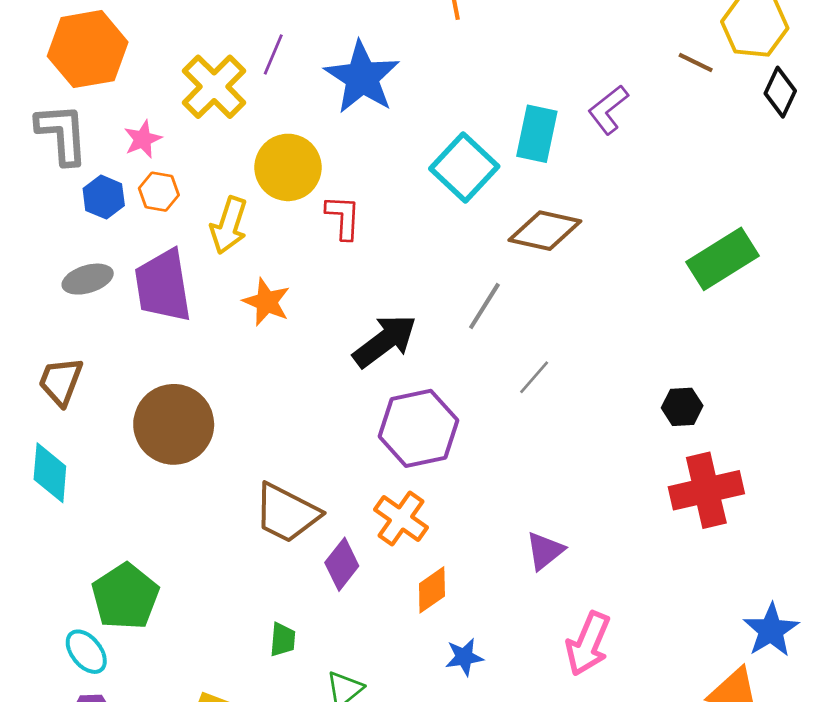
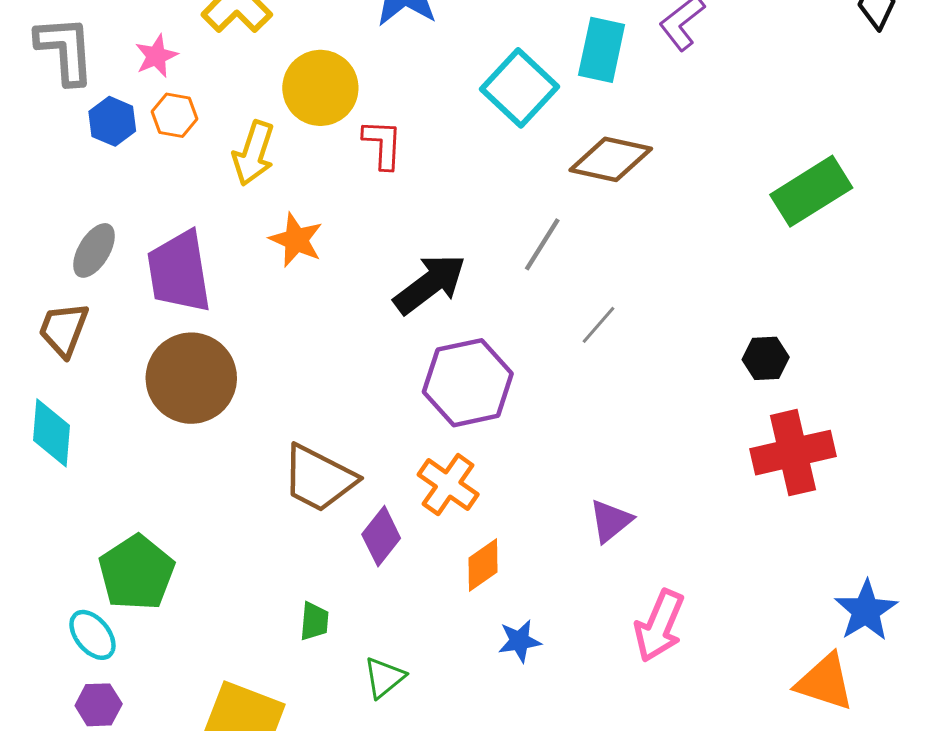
gray ellipse: (88, 279) -> (94, 250), moved, turned -42
purple trapezoid: (163, 286) -> (179, 272), moved

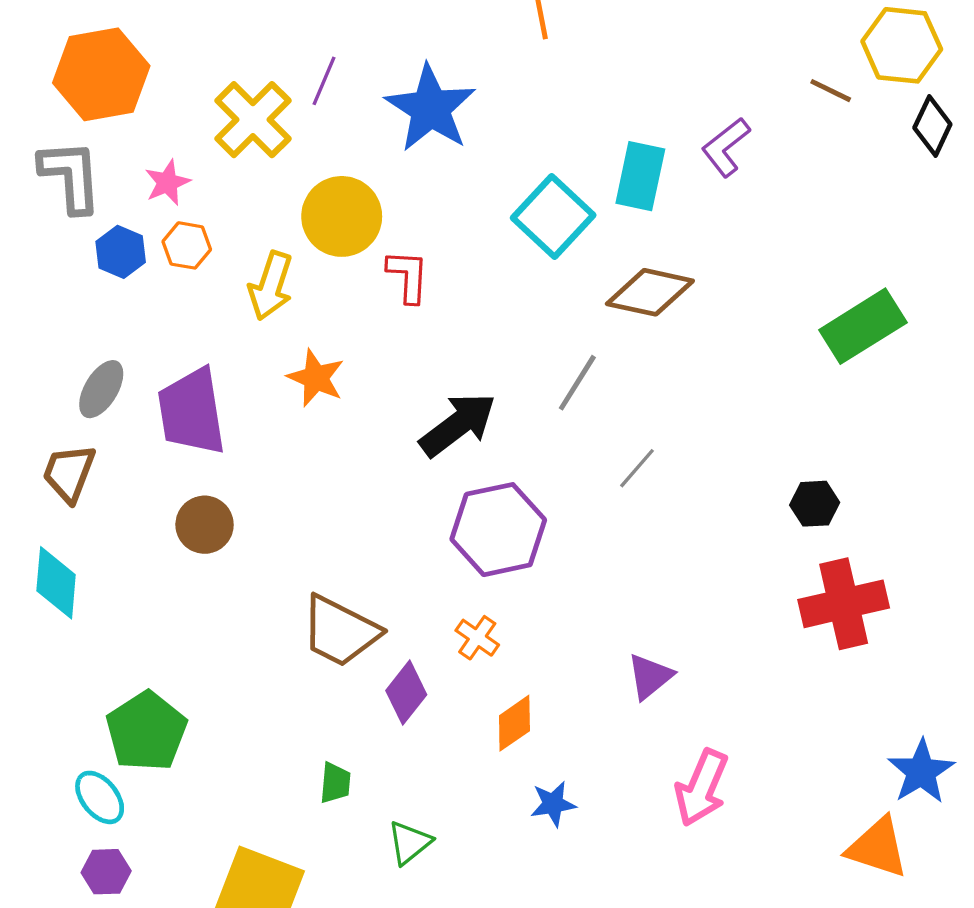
brown circle: (191, 378) -> (205, 525), size x0.6
orange cross: (448, 484) -> (477, 638), size x0.7

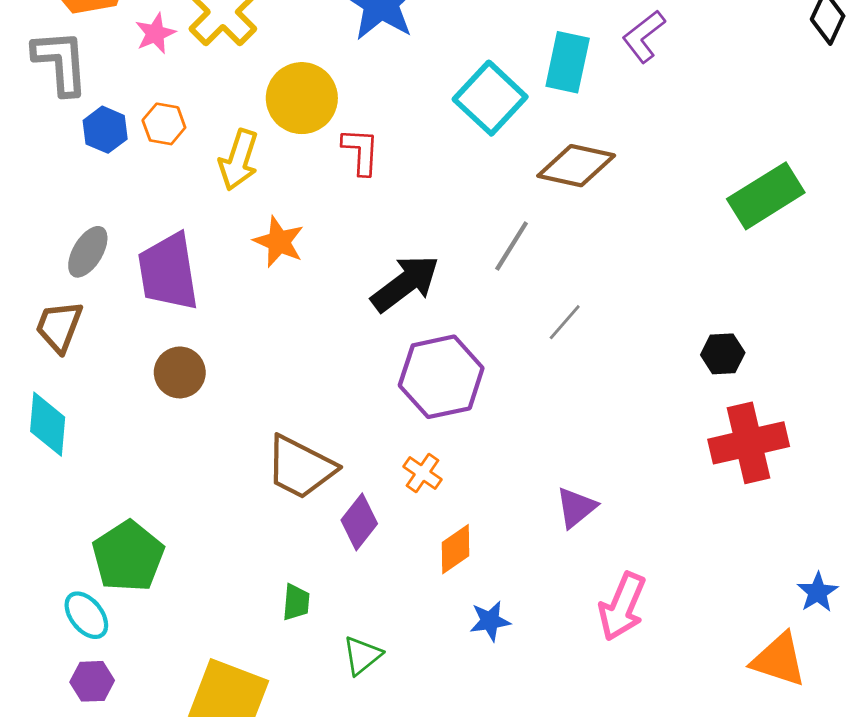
pink star: (167, 183) -> (155, 33), moved
blue star: (921, 772) -> (818, 592), size x0.7

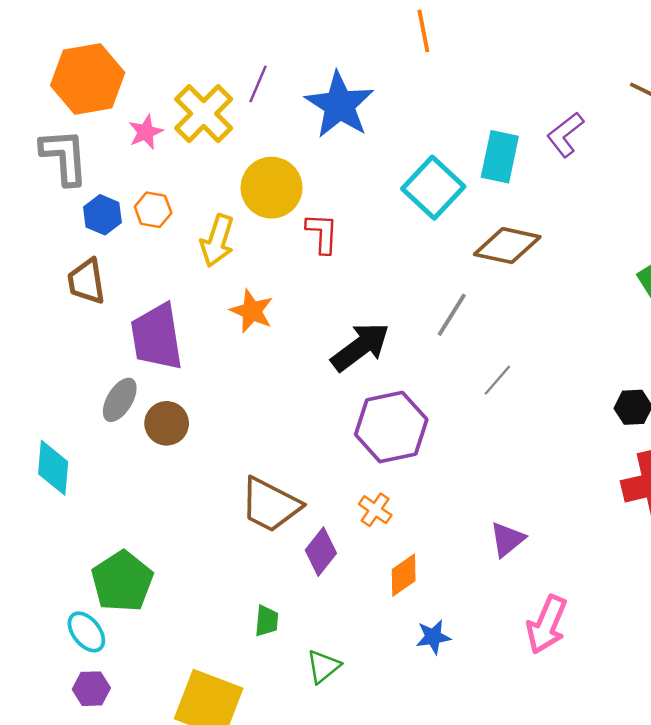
gray ellipse: (88, 252) -> (120, 400), moved
brown trapezoid: (59, 326) -> (86, 281), moved, turned -30

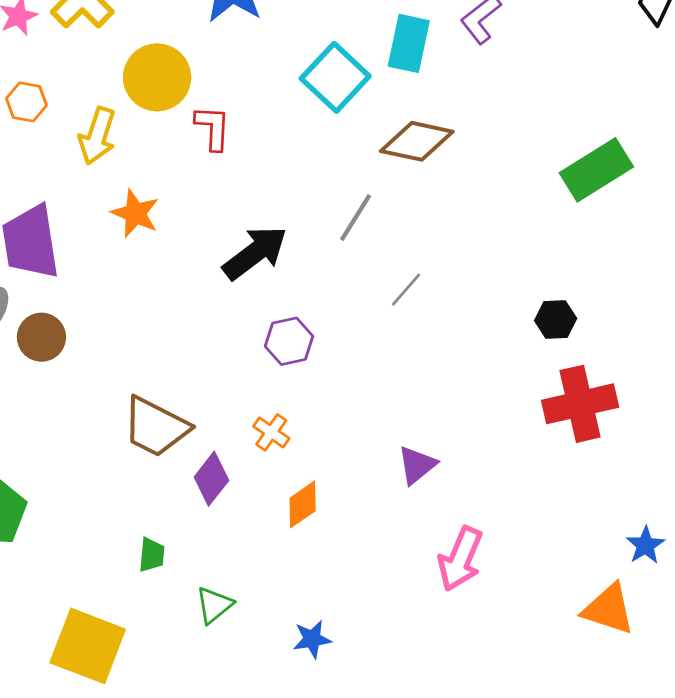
purple hexagon: (391, 427) -> (289, 341), size x0.6
blue star: (433, 637) -> (312, 639), moved

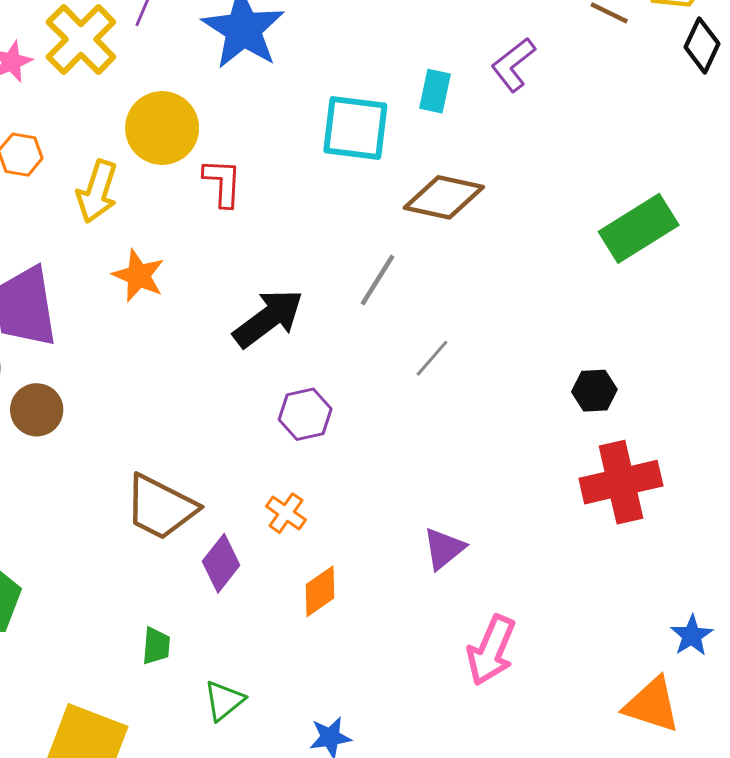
cyan rectangle: (409, 43) -> (435, 91), size x0.7
cyan square: (335, 77) -> (355, 128), turned -36

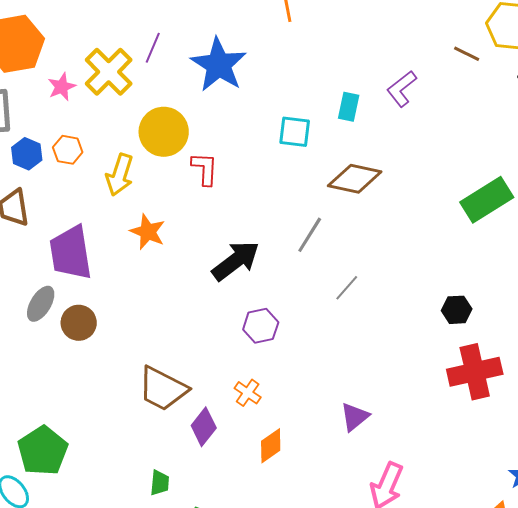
cyan square: (355, 128) -> (295, 132), size x0.7

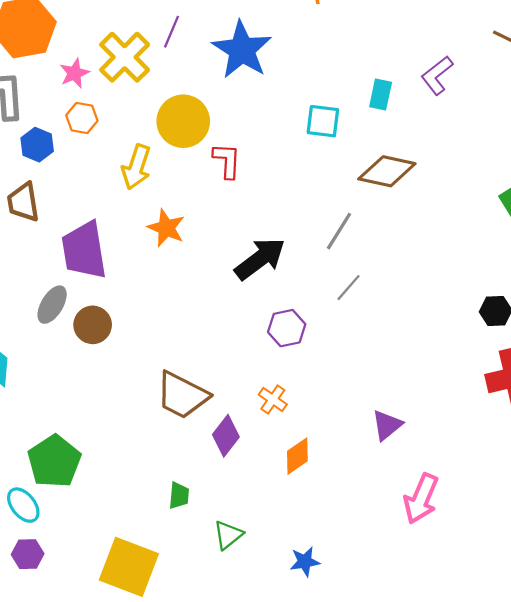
orange hexagon: (68, 150) -> (82, 118), moved
gray line: (347, 288) -> (349, 288), moved

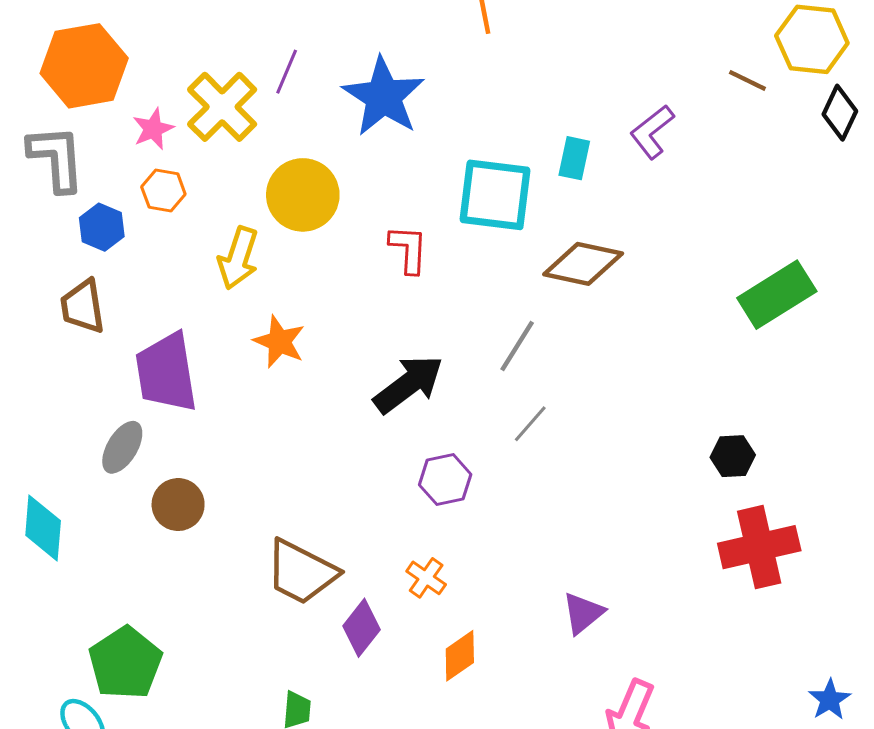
cyan square: (323, 121) -> (495, 195), size x1.6
red L-shape: (227, 161) -> (408, 249), moved
brown circle: (93, 325) -> (178, 505), moved

